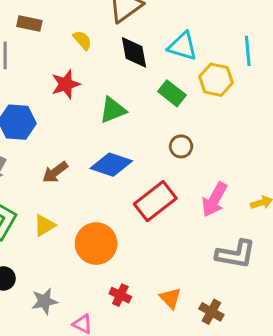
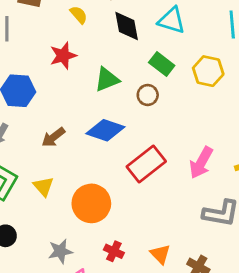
yellow hexagon: (216, 80) -> (208, 71), moved
brown circle: (181, 146) -> (148, 95), moved
yellow triangle: (44, 225) -> (43, 187), turned -40
gray star: (44, 301) -> (60, 251), moved

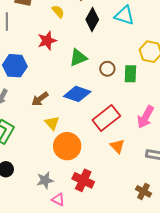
black diamond: (127, 26) -> (92, 20), turned 40
green rectangle: (162, 64) -> (130, 74), moved, turned 54
yellow triangle: (43, 187) -> (52, 123), moved
red cross: (114, 251) -> (83, 180), size x1.5
orange triangle: (160, 254) -> (117, 146), moved

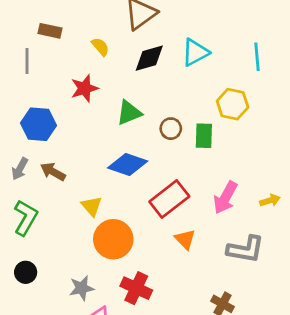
cyan triangle: (124, 15) -> (195, 52), turned -45
black diamond: (92, 20) -> (149, 58), turned 45
brown arrow: (40, 99) -> (53, 172), moved, turned 66

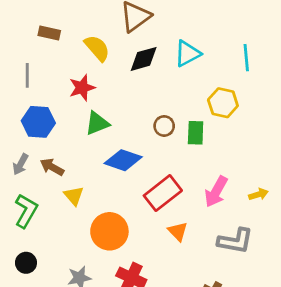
yellow semicircle: (100, 47) -> (97, 48), size x1.5
gray line: (27, 61) -> (27, 75), moved
green triangle: (129, 113) -> (97, 123), moved
yellow triangle: (92, 206) -> (74, 196), moved

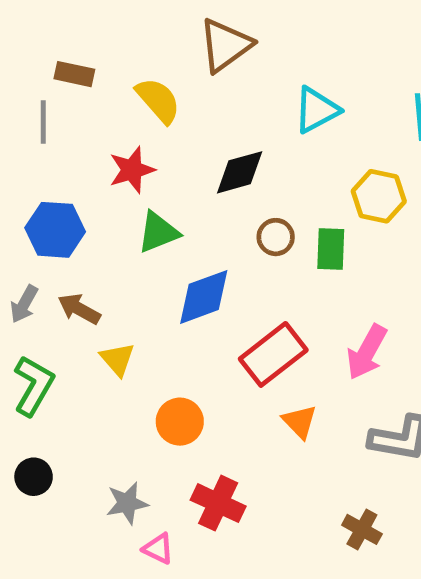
black diamond: (144, 59) -> (240, 172), moved
gray line: (27, 75) -> (43, 122), moved
blue diamond: (123, 160) -> (204, 297), turned -39
orange circle: (109, 231) -> (180, 422), size x0.7

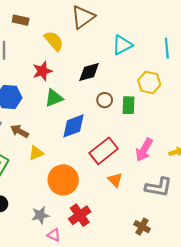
brown rectangle: (74, 74) -> (21, 20), moved
yellow triangle: (117, 359) -> (36, 153), turned 49
orange circle: (180, 422) -> (63, 180), size x1.5
red cross: (218, 503) -> (80, 215), turned 30

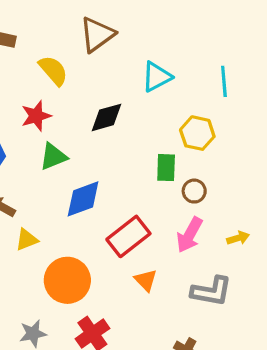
brown circle: (105, 100) -> (194, 191), moved

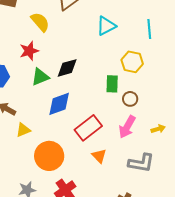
black diamond: (107, 117) -> (67, 68), moved

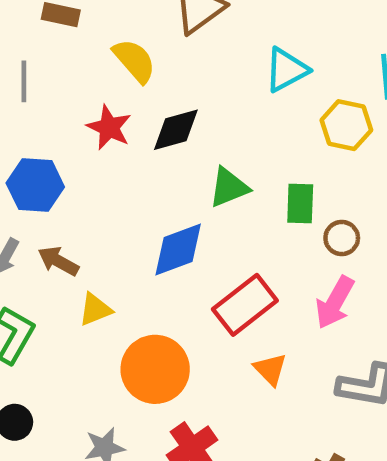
red star: (29, 51) -> (109, 127), turned -30
yellow hexagon: (132, 62) -> (346, 125), moved
black diamond: (67, 68) -> (176, 130), moved
green triangle: (40, 77) -> (229, 187), moved

